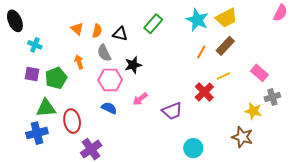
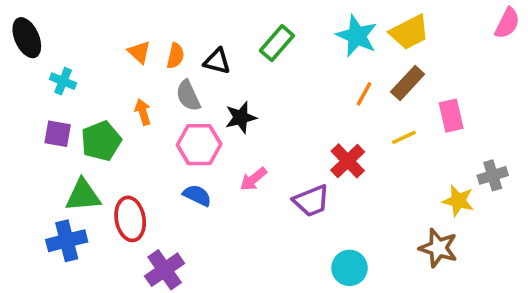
pink rectangle: (259, 73) -> (451, 116), moved, turned 36
red cross: (204, 92) -> (348, 161), moved

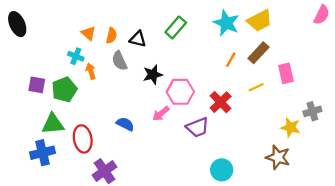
cyan cross: (63, 81) -> (76, 56), moved
pink hexagon: (199, 145) -> (180, 92), moved

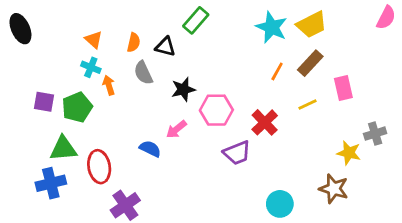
green rectangle: (176, 27) -> (196, 20), moved
orange triangle: (88, 33) -> (94, 40), moved
pink arrow: (161, 114) -> (176, 129), moved
cyan circle: (222, 170) -> (280, 204), moved

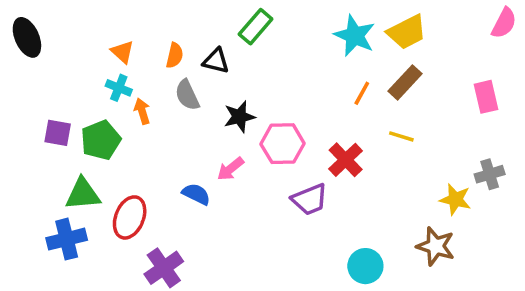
pink rectangle: (343, 88) -> (486, 97), moved
yellow line: (307, 105) -> (401, 136), turned 42
red ellipse: (99, 167) -> (130, 217), turned 32

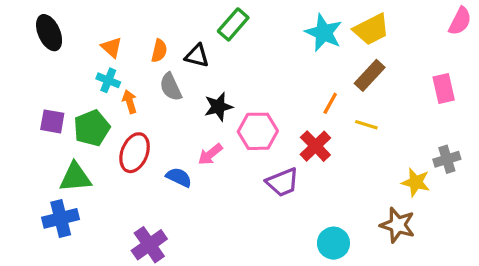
black ellipse: (27, 37) -> (49, 33), moved
orange line: (362, 93) -> (330, 103), moved
red ellipse: (130, 217) -> (135, 153), moved

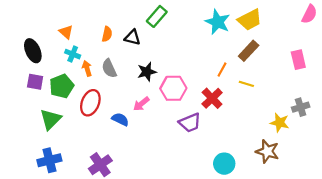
black ellipse: (49, 33) -> (33, 51), moved
orange triangle: (112, 47) -> (66, 32), moved
gray semicircle: (171, 87) -> (109, 68), moved
green triangle: (75, 177) -> (51, 119), turned -40
blue cross: (61, 218) -> (49, 160), moved

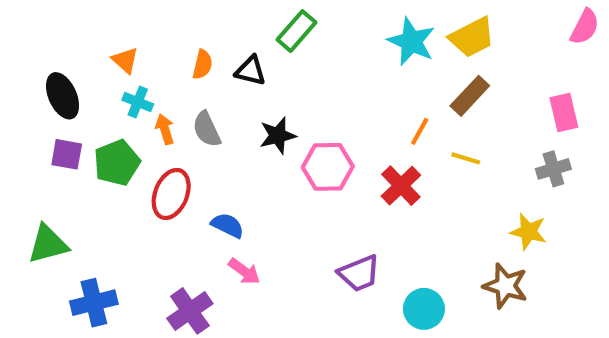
pink arrow: (141, 104) -> (244, 271), moved, turned -105
gray cross: (301, 107) -> (553, 169), moved
green triangle: (51, 119) -> (48, 244), moved, turned 30
purple trapezoid: (190, 123) -> (359, 273), moved

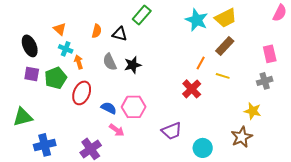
gray semicircle: (207, 129) -> (110, 62), moved
pink hexagon: (328, 167) -> (134, 107), moved
brown star: (505, 286) -> (242, 137), turned 30

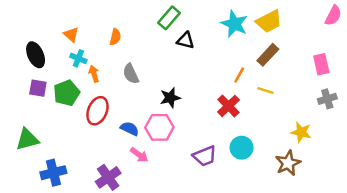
black triangle: (120, 34) -> (186, 40), moved
black star: (133, 65) -> (170, 98), moved
gray cross: (265, 81) -> (327, 99), moved
cyan circle: (203, 148) -> (242, 148), moved

